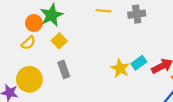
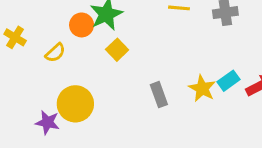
yellow semicircle: (28, 43) -> (55, 53), moved
gray rectangle: (64, 69) -> (159, 95), moved

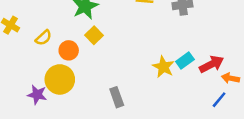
orange circle: (82, 25) -> (69, 50), moved
gray rectangle: (159, 95) -> (117, 97), moved

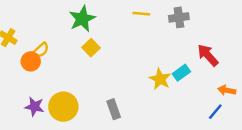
orange circle: (69, 50) -> (31, 61), moved
red arrow: (211, 64) -> (208, 55), moved, turned -105
yellow circle: (60, 79) -> (63, 107), moved

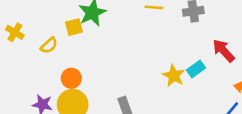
yellow square: (91, 48) -> (74, 27), moved, turned 30
orange circle: (31, 61) -> (71, 78), moved

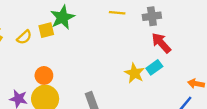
yellow semicircle: (49, 45) -> (24, 37), moved
red arrow: (224, 51) -> (161, 43), moved

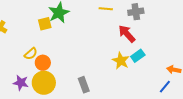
yellow semicircle: (24, 37) -> (31, 54), moved
red arrow: (161, 43) -> (127, 34), moved

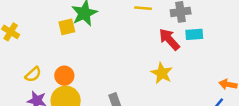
yellow semicircle: (31, 54) -> (33, 74), moved
cyan rectangle: (138, 56) -> (194, 34), moved, turned 32

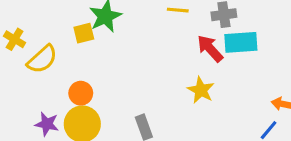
cyan rectangle: (194, 34) -> (241, 42), size x1.5
yellow semicircle: (33, 74) -> (42, 59), moved, size x1.5

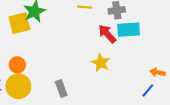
yellow square: (84, 33) -> (19, 23), size x1.5

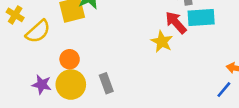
yellow star: (101, 63) -> (162, 42), moved
gray rectangle: (61, 88) -> (106, 83), moved

